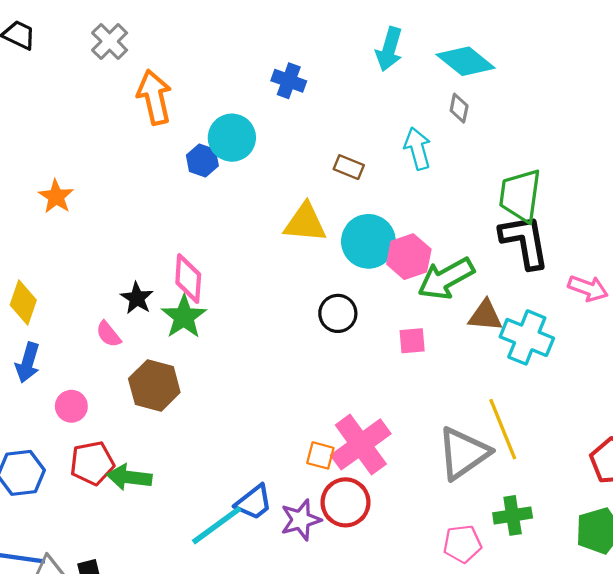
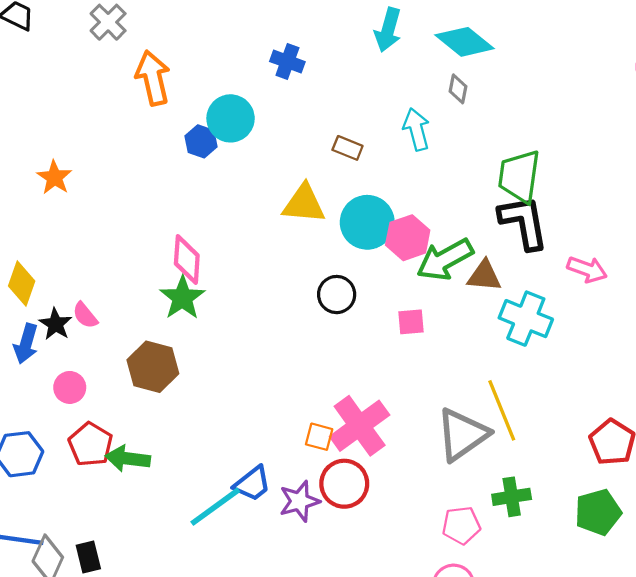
black star: (137, 298) -> (56, 324), moved
brown triangle: (485, 316) -> (484, 276), moved
pink semicircle: (108, 334) -> (85, 315), moved
red pentagon: (92, 463) -> (91, 444), turned -30

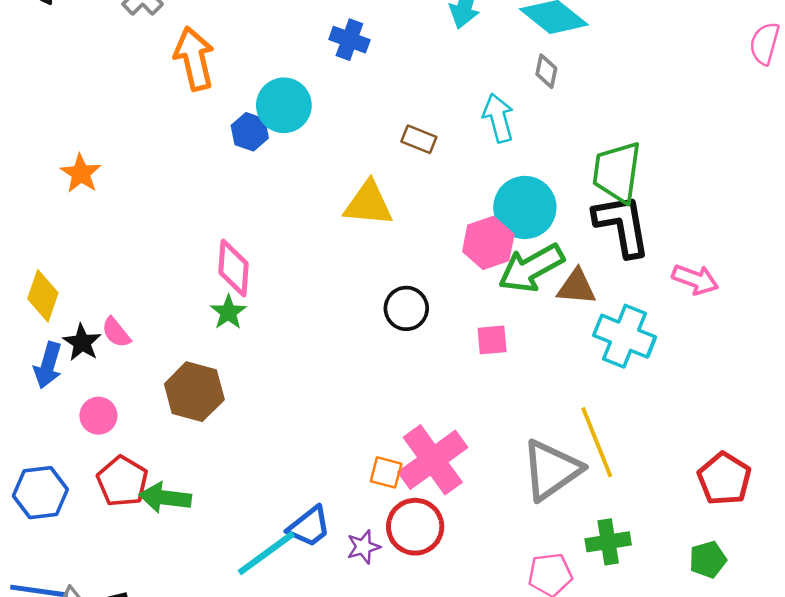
cyan circle: (367, 222) -> (525, 207), moved
green star: (182, 298) -> (228, 312), size x0.7
purple star: (299, 501) -> (363, 547), size x0.7
green pentagon: (598, 512) -> (708, 559), size x0.7

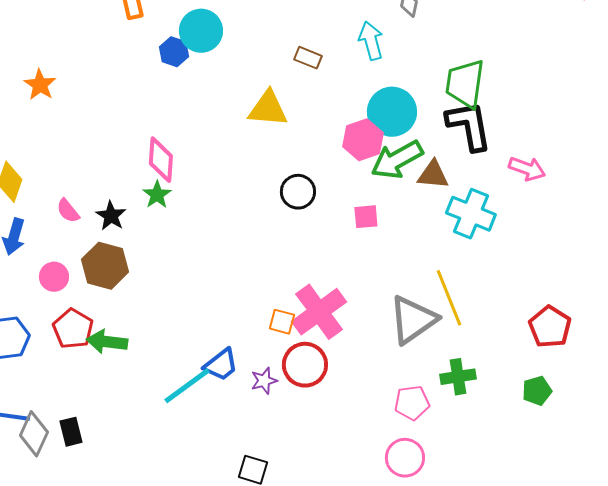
black star: (82, 342) -> (111, 216), moved
brown hexagon: (194, 392) -> (105, 266), moved

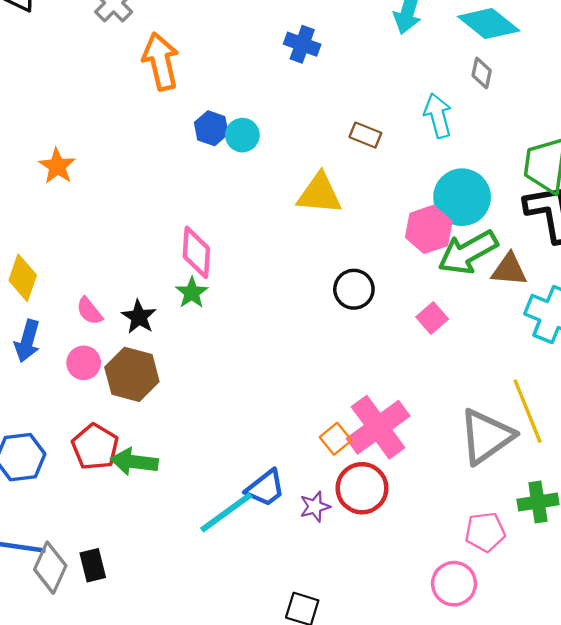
cyan circle: (201, 31) -> (242, 135), moved, size x0.7
pink square: (366, 217) -> (432, 318), turned -36
pink circle: (54, 277) -> (84, 363), moved
orange square: (282, 322) -> (336, 439), turned 36
pink circle: (405, 458) -> (454, 584), moved

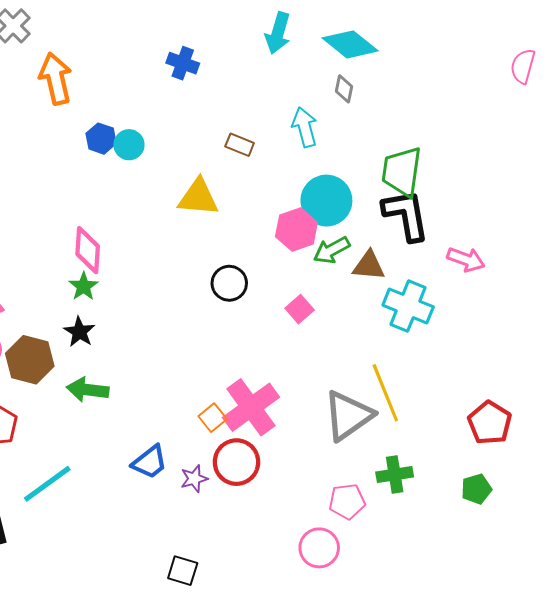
green arrow: (468, 252) -> (332, 250), size x0.7
black star: (139, 317) -> (79, 332), moved
green arrow: (134, 462) -> (88, 390), moved
cyan line: (226, 512) -> (47, 484), moved

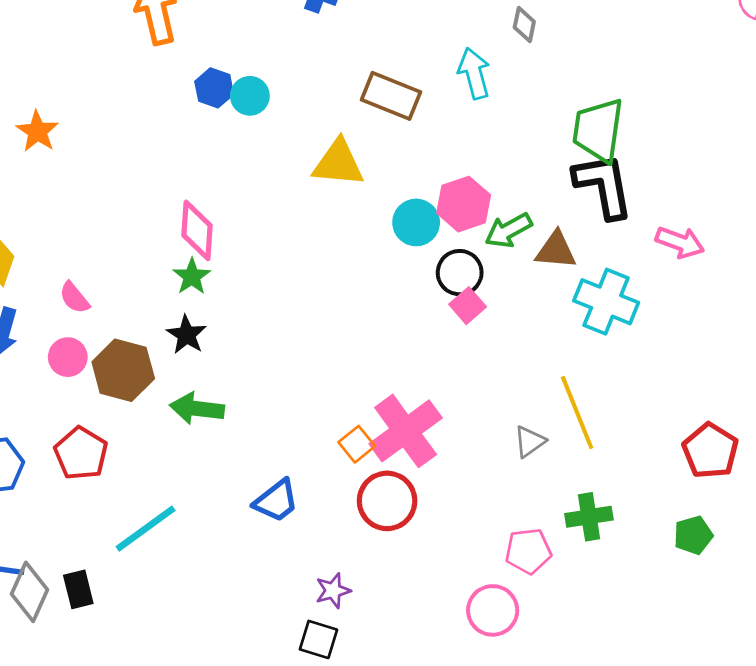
brown rectangle: (240, 145) -> (391, 96), size x1.6
cyan circle: (326, 201) -> (416, 222), moved, size x0.7
black circle: (229, 283) -> (460, 273), moved
gray triangle: (348, 416) -> (530, 442), size x0.5
purple star: (194, 479) -> (333, 591), moved

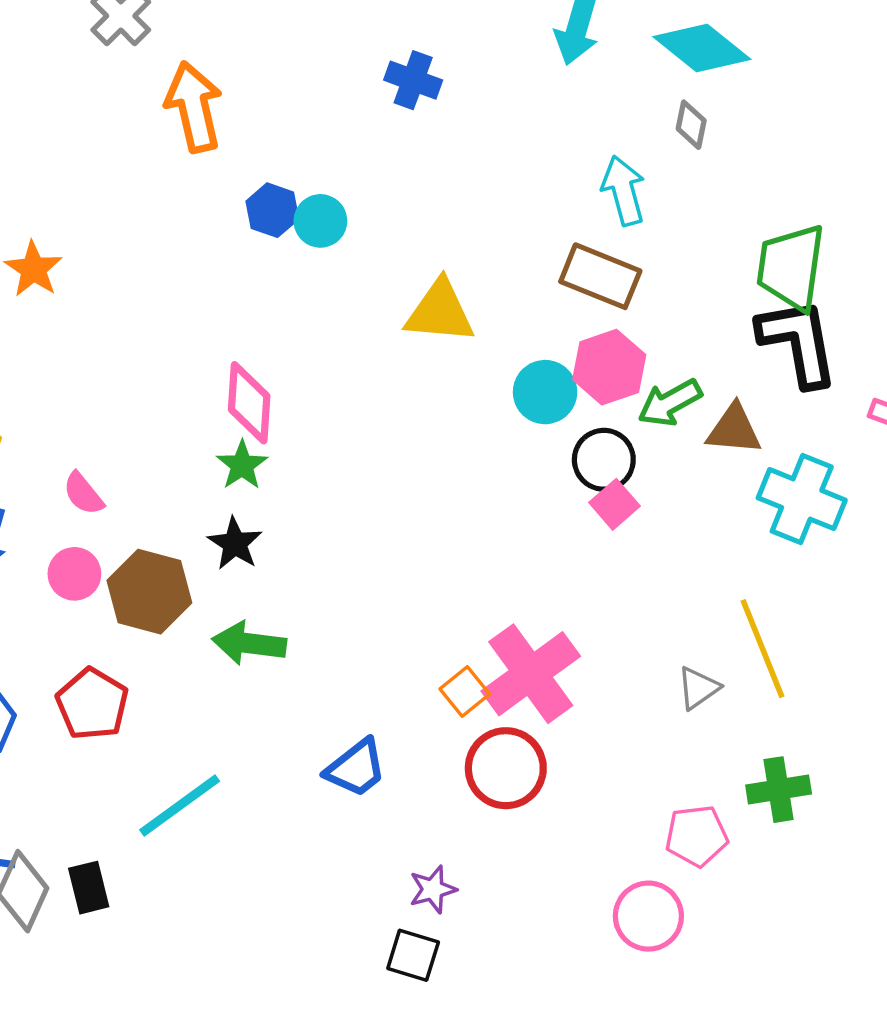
brown rectangle: (391, 96) -> (600, 276), moved

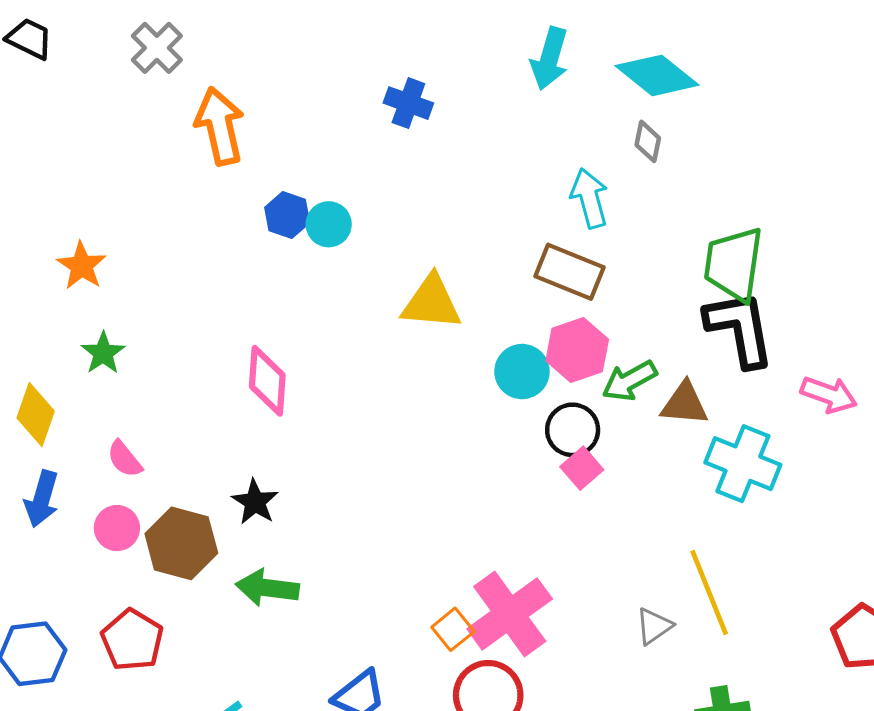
green star: (242, 465) -> (103, 353), moved

